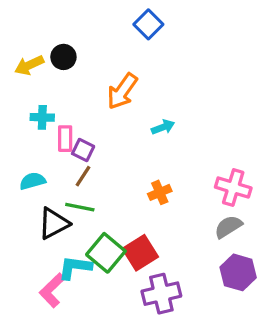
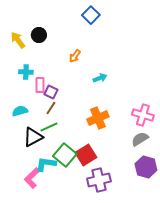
yellow arrow: (29, 65) -> (18, 40), turned 78
orange arrow: (122, 91) -> (75, 56), size x0.6
orange cross: (160, 192) -> (98, 118), size x1.5
green line: (80, 207) -> (49, 127), turned -36

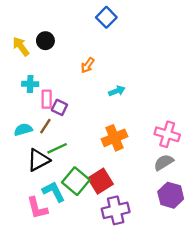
brown line: (51, 108) -> (45, 126), moved
cyan L-shape: (46, 164) -> (54, 192), turned 55
pink L-shape: (32, 178) -> (37, 208), turned -60

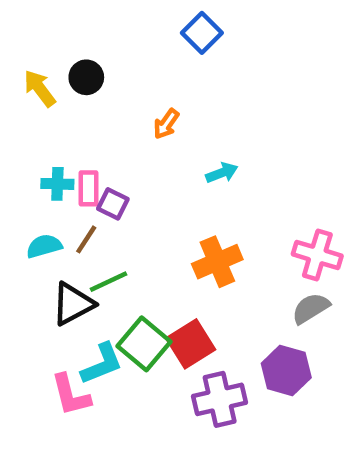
cyan cross: (30, 84) -> (57, 184), moved
cyan L-shape: (54, 192) -> (102, 364), turned 95
purple hexagon: (171, 195) -> (286, 370), moved

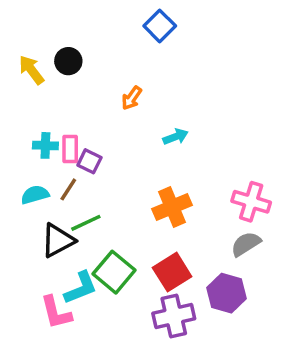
red square: (191, 344) -> (172, 272), moved

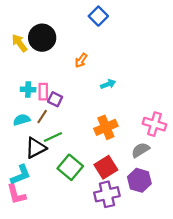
black circle: (68, 61) -> (42, 38), size x1.6
gray semicircle: (246, 244) -> (140, 150), moved
cyan L-shape: (81, 288) -> (21, 175), moved
pink L-shape: (56, 312) -> (16, 194), moved

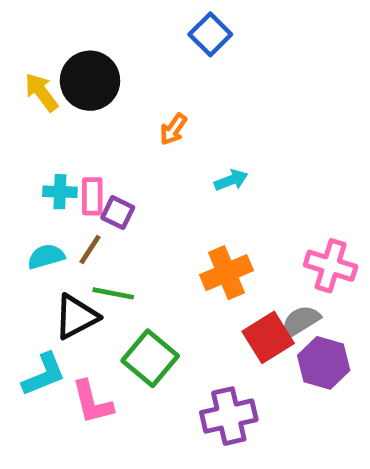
green line: (53, 137) -> (113, 293), turned 36
red square: (106, 167) -> (268, 337), moved
purple hexagon: (139, 180) -> (324, 363), moved
pink L-shape: (16, 194) -> (92, 402), moved

